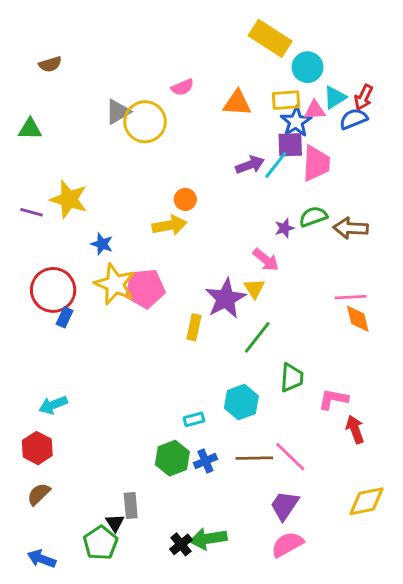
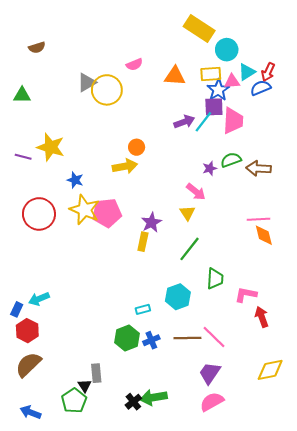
purple star: (226, 299) -> (151, 222), moved, size x0.7
blue rectangle: (65, 317) -> (17, 309), moved
brown semicircle: (39, 494) -> (28, 365), size x1.5

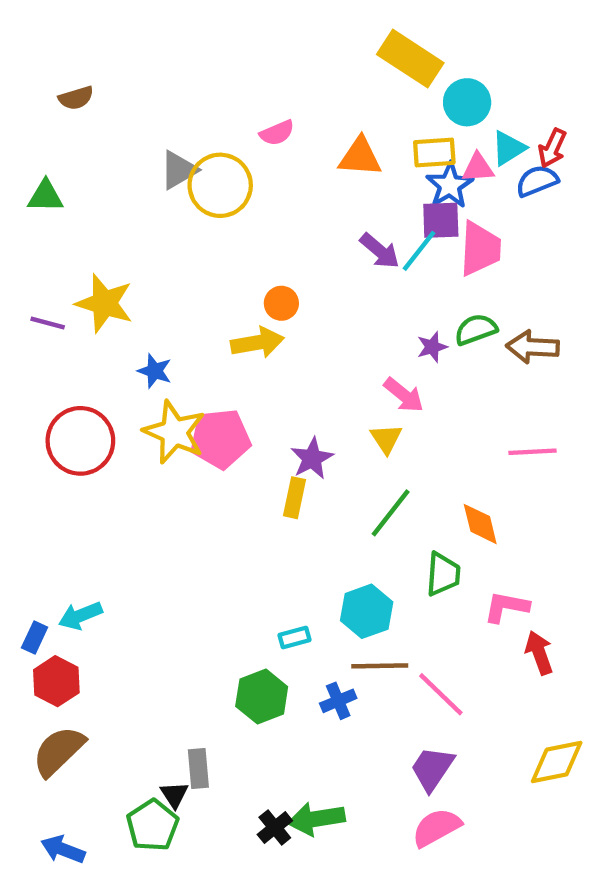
purple arrow: (184, 122) -> (380, 251), turned 60
orange diamond: (264, 235) -> (480, 524), moved
brown line: (187, 338) -> (380, 666), moved
blue cross: (151, 340) -> (338, 701), moved

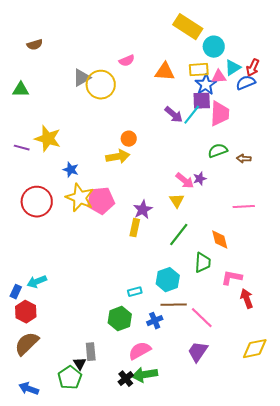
purple star: (432, 347) -> (200, 179), moved
brown arrow: (533, 347) -> (244, 159), size x0.6
pink semicircle: (436, 828) -> (140, 351), moved

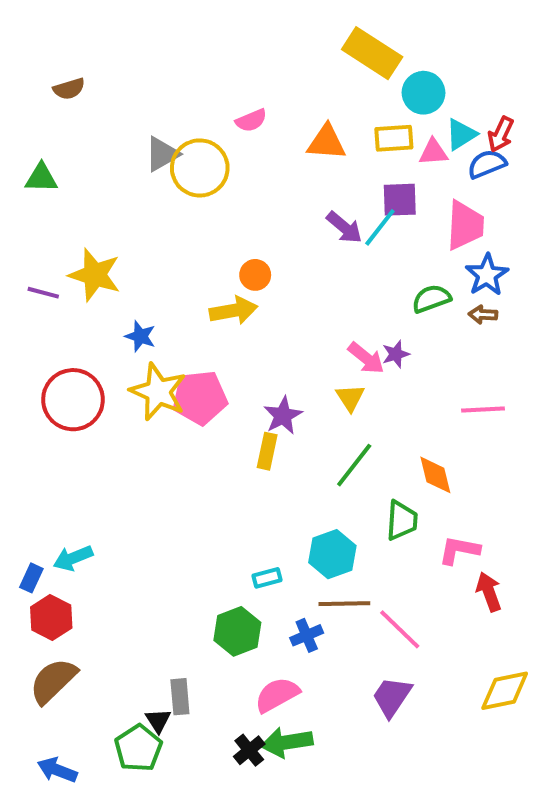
blue star: (206, 85) -> (487, 275), moved
pink trapezoid: (220, 114) -> (465, 225), moved

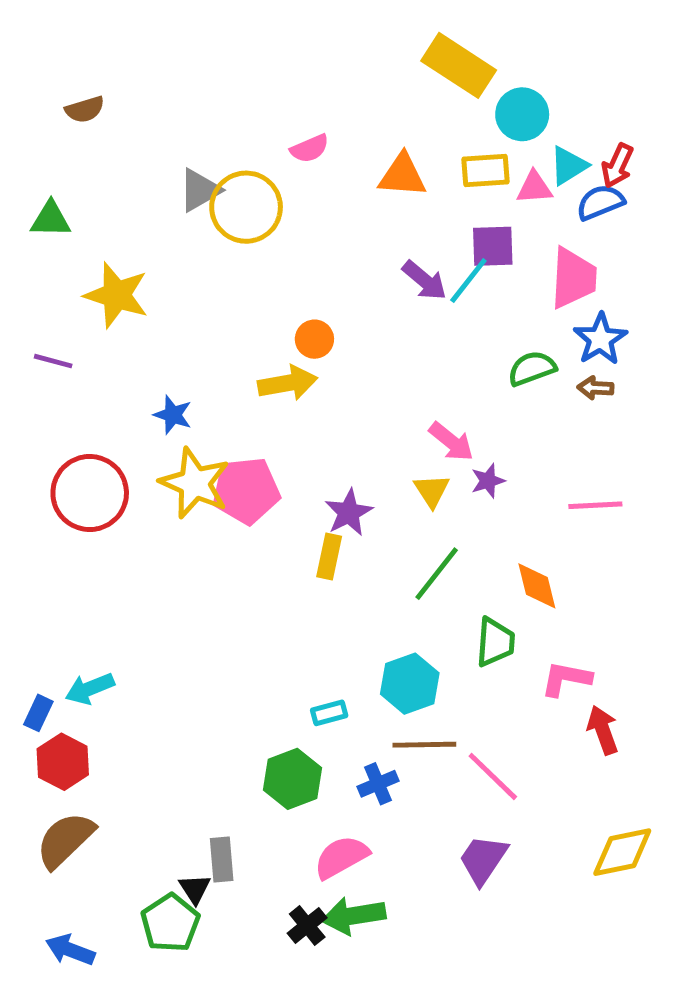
yellow star: (95, 275) -> (117, 295), moved
purple star: (396, 354) -> (488, 481), moved

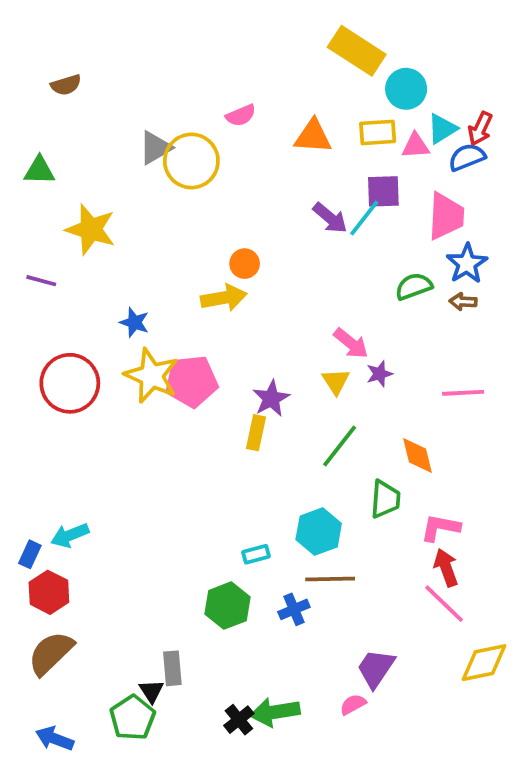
red arrow: (603, 730) -> (446, 568), moved
pink line: (493, 776) -> (444, 604), moved
pink semicircle: (341, 857) -> (353, 704), moved, size x0.6

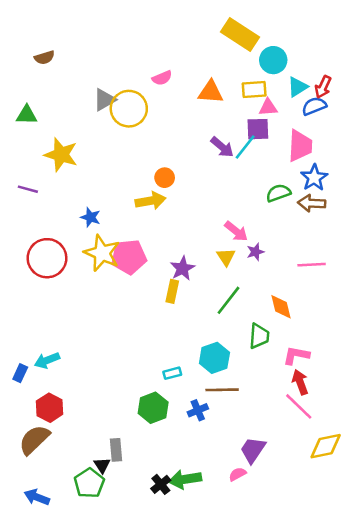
pink triangle: (416, 146) -> (268, 107), moved
brown arrow: (463, 302) -> (312, 203), size x1.5
red hexagon: (49, 592) -> (50, 408), moved

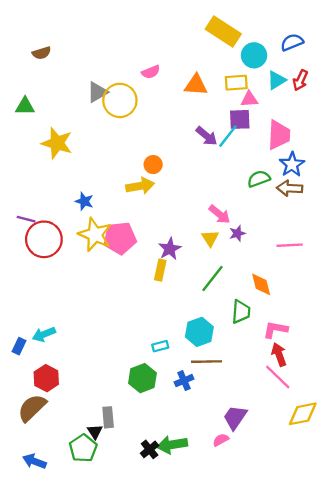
blue semicircle: (314, 106) -> (292, 42), moved
purple line: (28, 189) -> (26, 219), moved

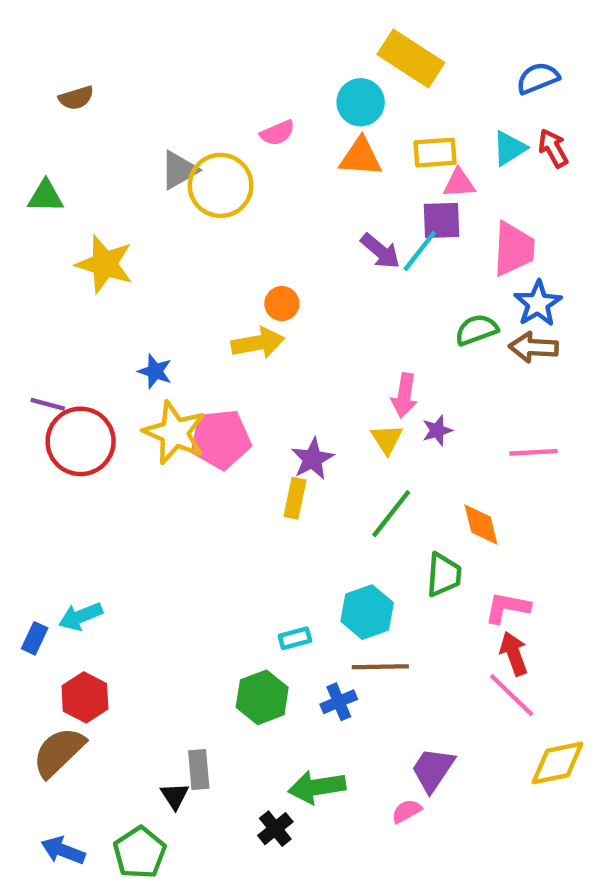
cyan circle: (254, 55) -> (361, 102), moved
red arrow: (300, 80) -> (553, 148), turned 126
pink arrow: (220, 214) -> (404, 395), turned 60
green arrow: (172, 445) -> (317, 787), moved
green pentagon: (83, 448) -> (140, 853), moved

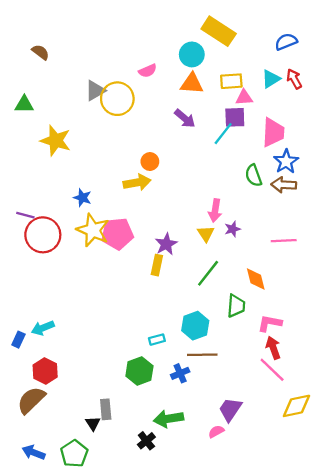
brown semicircle: (76, 98) -> (40, 52), turned -126
purple arrow: (380, 251) -> (185, 118), moved
green semicircle: (477, 330) -> (253, 175), turned -90

